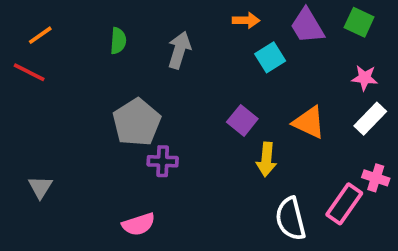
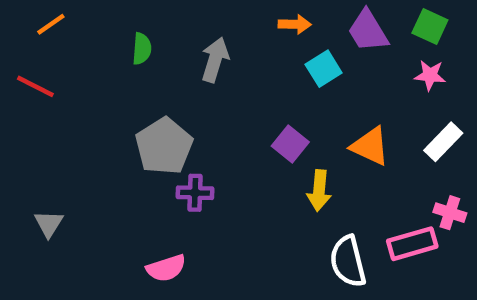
orange line: (40, 35) -> (51, 24), moved
pink star: (365, 78) -> (430, 75), moved
pink rectangle: (344, 204) -> (412, 244), turned 39

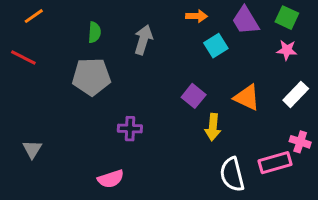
gray pentagon: (164, 146) -> (91, 77), moved, turned 30

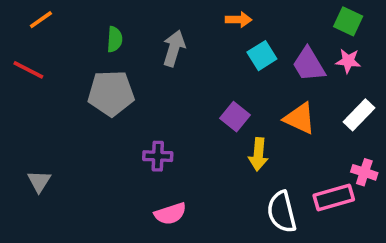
purple trapezoid: (245, 20) -> (309, 65), moved
pink semicircle: (111, 179) -> (170, 214), moved

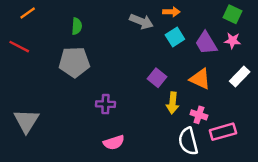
orange arrow: (239, 20) -> (171, 12), moved
gray arrow: (174, 48) -> (141, 21), moved, turned 95
pink cross: (364, 172) -> (199, 115), moved
gray triangle: (39, 181) -> (26, 121), size x1.6

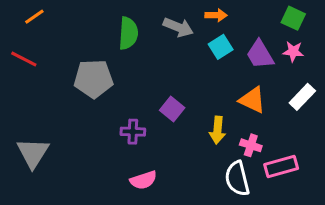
green semicircle: (77, 26) -> (128, 33), moved, size x1.5
purple square: (157, 78) -> (172, 109), moved

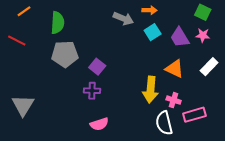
green semicircle: (128, 33) -> (57, 23), moved
purple square: (172, 109) -> (97, 67), moved
yellow arrow: (218, 130) -> (151, 90), size x1.4

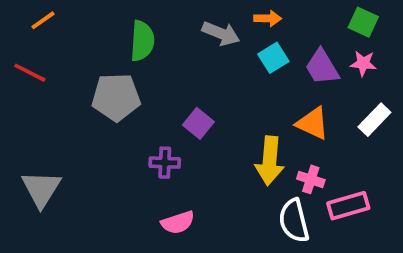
green semicircle: (57, 23) -> (142, 41), moved
purple square: (97, 67) -> (198, 123), moved

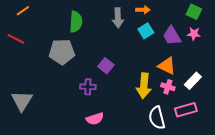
gray arrow: (221, 33) -> (118, 18), turned 66
white rectangle: (374, 120) -> (193, 81), moved
pink cross: (311, 179) -> (168, 87), moved

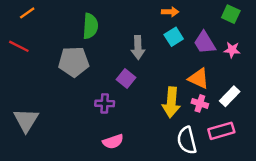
gray arrow: (118, 18) -> (138, 47), moved
pink star: (194, 34) -> (232, 50), moved

